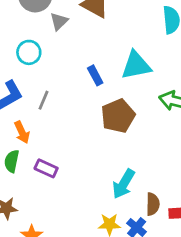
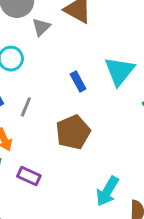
cyan triangle: (136, 65) -> (119, 71), turned -40
brown pentagon: (118, 116) -> (73, 132), moved

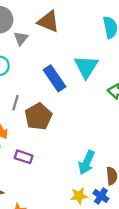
blue rectangle: (78, 82) -> (54, 78), size x1.6
brown pentagon: (73, 132) -> (38, 117), moved

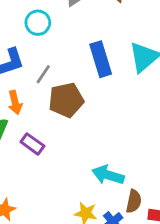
cyan arrow: (87, 162) -> (108, 175), turned 65

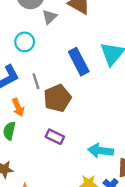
gray line: (43, 74) -> (36, 81), turned -42
purple rectangle: (32, 144) -> (55, 137), moved

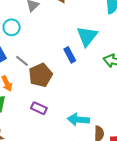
blue rectangle: (79, 62) -> (70, 55), moved, size x0.7
gray line: (36, 81) -> (22, 61), turned -32

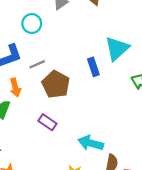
gray line: (22, 61) -> (37, 64), turned -72
brown pentagon: (41, 75) -> (56, 84), turned -30

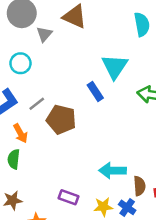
purple rectangle: (47, 122) -> (68, 197), moved

